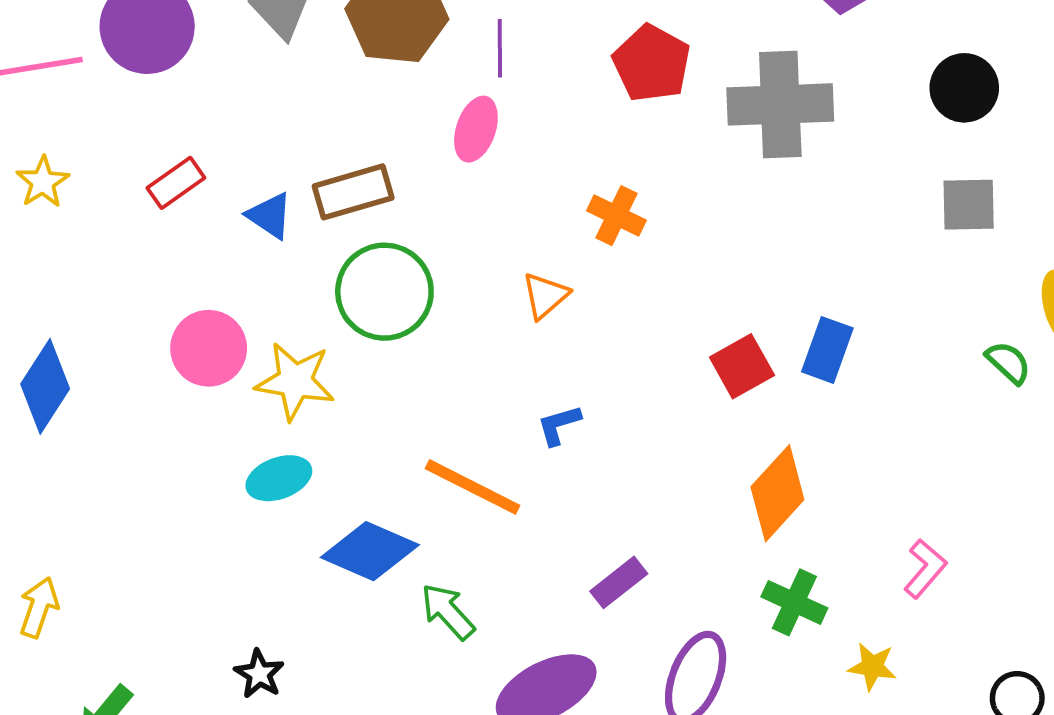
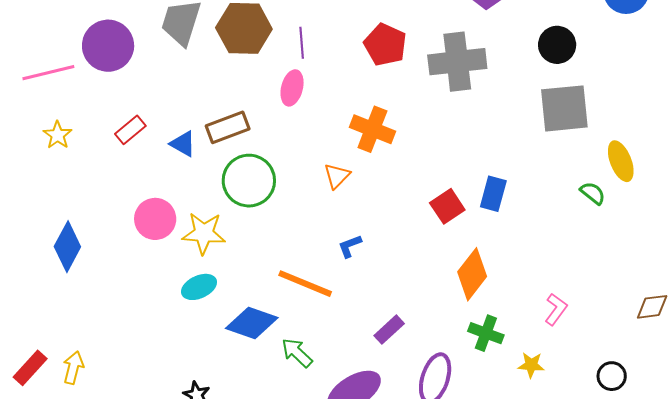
gray square: (969, 205) -> (564, 108), size x1.6
orange cross: (616, 216) -> (372, 129), size x1.4

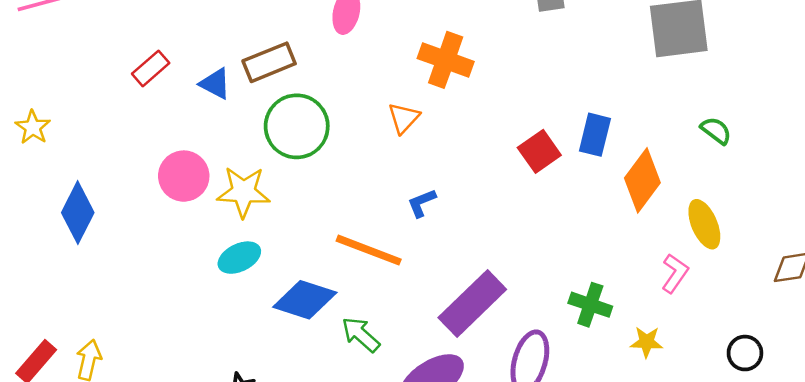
yellow star: (58, 135) -> (33, 127), moved
yellow ellipse: (621, 161) -> (704, 224), moved
orange diamond: (472, 274) -> (642, 180), moved
purple rectangle: (389, 330) -> (472, 303), size x1.8

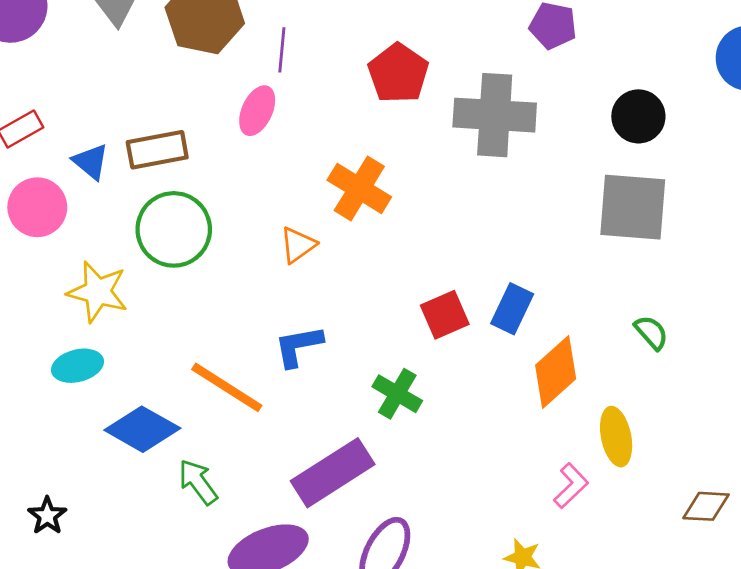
pink circle: (184, 176) -> (37, 207), moved
blue L-shape: (422, 203) -> (298, 346), size x1.4
green cross: (590, 305) -> (397, 394), moved

